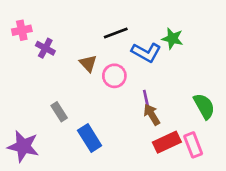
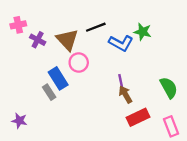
brown triangle: (88, 63) -> (67, 40), moved, size x1.5
pink circle: (114, 76) -> (79, 63), moved
blue rectangle: (90, 138) -> (58, 78), moved
pink rectangle: (193, 145) -> (171, 126), moved
purple star: (23, 146) -> (19, 121), size x0.6

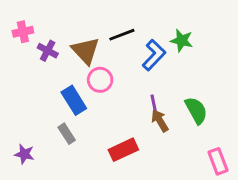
blue L-shape: (121, 43) -> (154, 55), turned -75
green semicircle: (169, 88) -> (196, 110), moved
gray rectangle: (49, 92) -> (67, 134), moved
red rectangle: (138, 117) -> (123, 150), moved

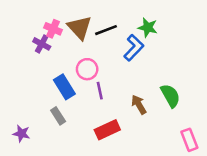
pink cross: (23, 32) -> (53, 29), moved, turned 36
green star: (182, 40) -> (148, 28), moved
brown triangle: (86, 51) -> (80, 28), moved
purple line: (154, 105) -> (100, 91), moved

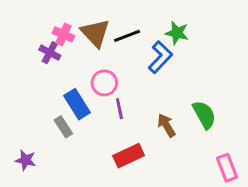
gray rectangle: (58, 116) -> (63, 127), moved

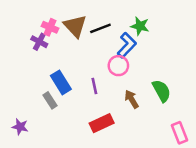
pink circle: (104, 83) -> (118, 66), moved

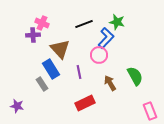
brown triangle: (75, 26) -> (60, 49), moved
purple cross: (39, 42) -> (33, 35), turned -32

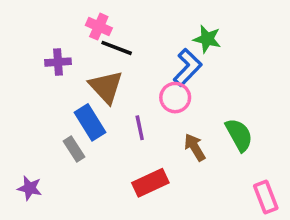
pink cross: (42, 23) -> (99, 27), moved
black line: (84, 24) -> (117, 48), moved, turned 42

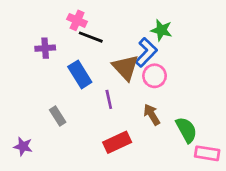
brown triangle: (106, 87) -> (125, 68), moved
pink circle: (175, 98) -> (155, 76), moved
blue rectangle: (90, 122) -> (80, 74), moved
green semicircle: (239, 135) -> (186, 130), moved
pink rectangle: (266, 197) -> (207, 153), turned -60

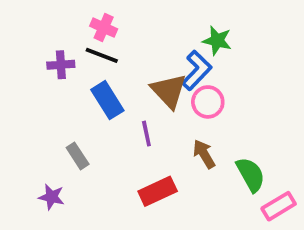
black line: (91, 37) -> (102, 55), moved
purple star: (23, 146) -> (52, 197), moved
pink rectangle: (207, 153) -> (279, 206), turned -40

